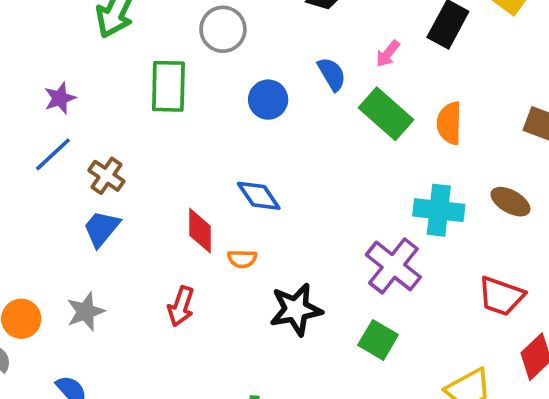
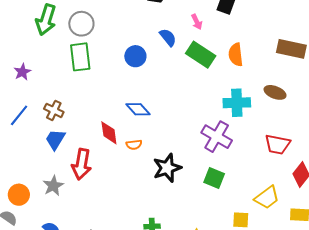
gray circle: (223, 29) -> (81, 24), moved
pink arrow: (388, 54) -> (197, 22), turned -56
blue line: (53, 154) -> (19, 115), moved
red arrow: (181, 306) -> (81, 164), moved, size x1.4

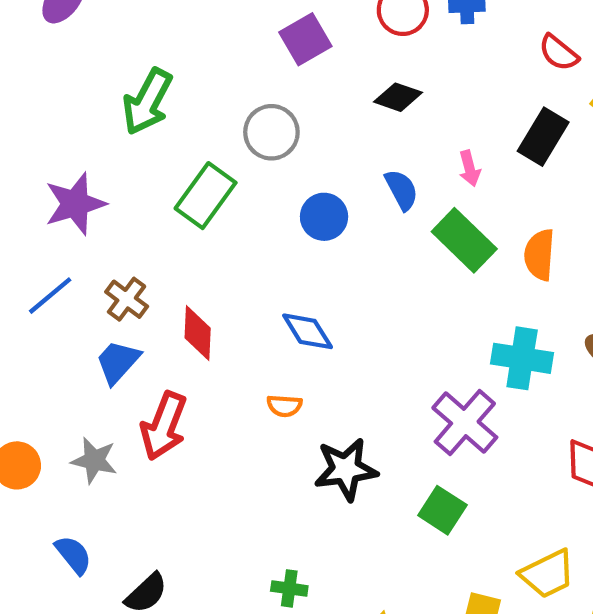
gray circle: (81, 24) -> (271, 132), moved
green rectangle: (80, 57) -> (206, 196), turned 32
purple star: (22, 72) -> (75, 204), size x1.6
red diamond: (109, 133) -> (198, 333), moved
gray star: (53, 186) -> (94, 460), turned 30

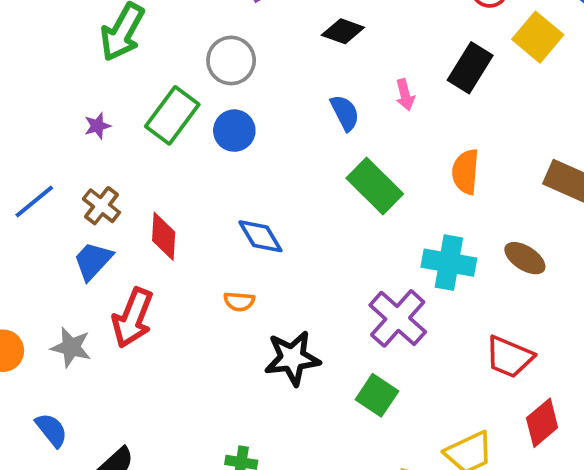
purple star: (75, 204) -> (97, 126), moved, size x0.5
blue circle: (324, 217) -> (234, 131), moved
green rectangle: (464, 240) -> (375, 186), moved

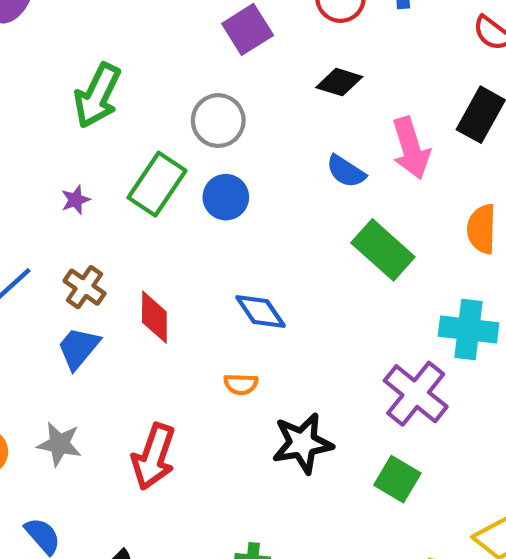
pink arrow: (405, 95) -> (411, 148), size x1.8
blue semicircle: (345, 113) -> (346, 171), turned 153
red arrow: (133, 318) -> (154, 457), moved

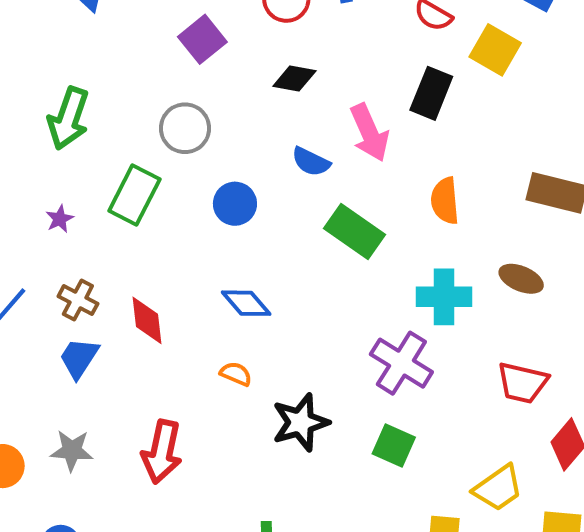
blue circle: (226, 197) -> (235, 204), moved
orange semicircle: (241, 384) -> (236, 374), turned -152

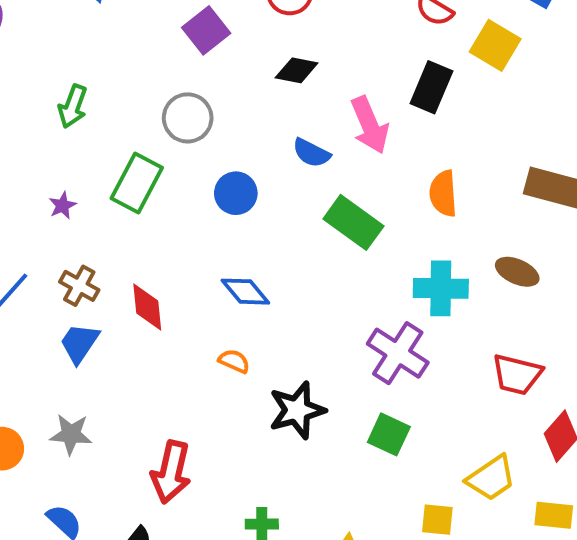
green arrow: (68, 118) -> (73, 106), size x0.7
red arrow: (162, 452) -> (171, 472), moved

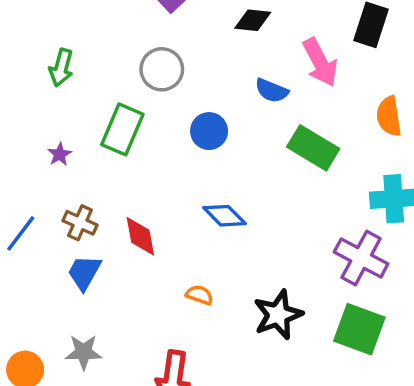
orange semicircle: (234, 361) -> (199, 295), moved
green square: (389, 434) -> (359, 329), size x1.4

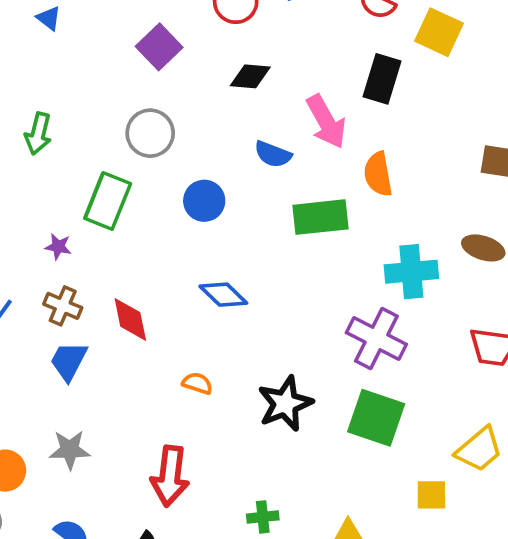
orange semicircle: (389, 116) -> (378, 174), moved
green rectangle: (313, 148) -> (320, 217), turned -36
purple star: (60, 154) -> (58, 247), moved, turned -30

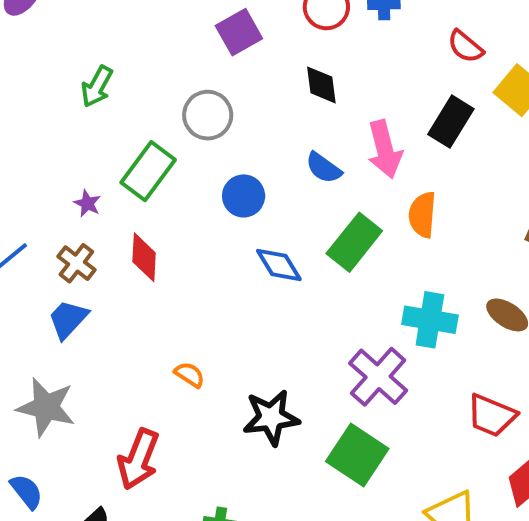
black diamond: (250, 76) -> (321, 85), turned 63
green rectangle: (320, 217) -> (354, 242), turned -60
blue diamond: (223, 295) -> (279, 265), moved
red diamond: (130, 319) -> (144, 257), moved
gray star: (70, 450) -> (46, 407), size x1.4

